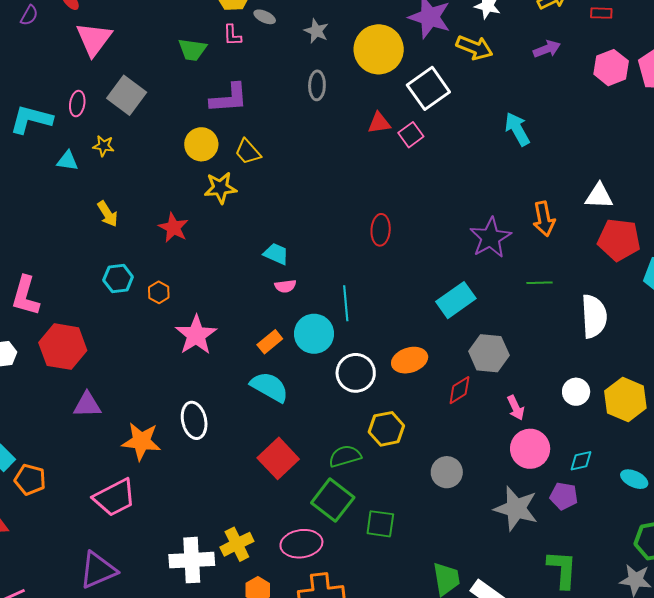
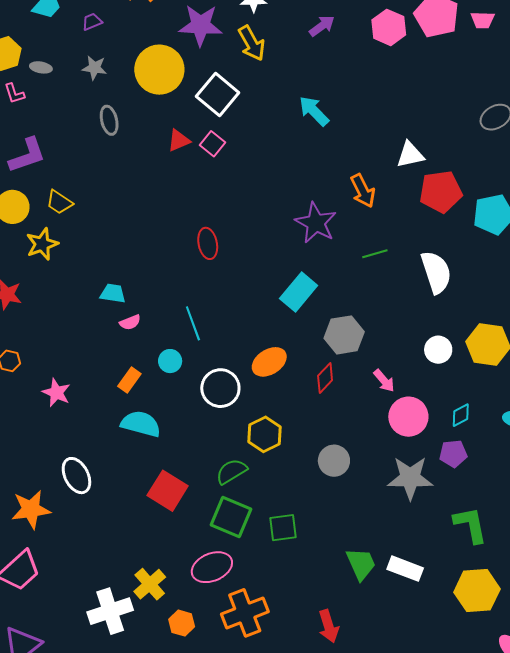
yellow arrow: (474, 48) -> (252, 43), turned 54
cyan circle: (314, 334) -> (170, 361), size x0.6
pink star: (196, 335) -> (56, 393), size x0.7

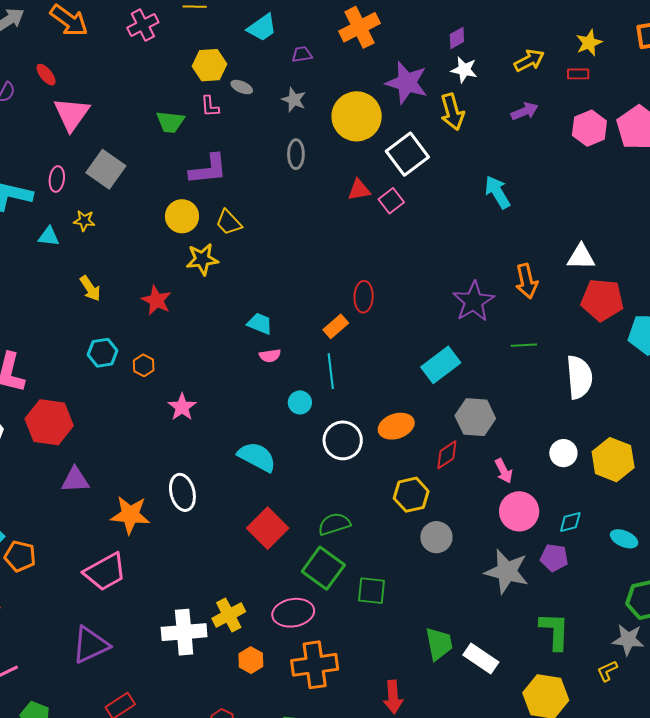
orange rectangle: (129, 380) -> (336, 326), moved
yellow hexagon: (265, 434) -> (411, 495), moved

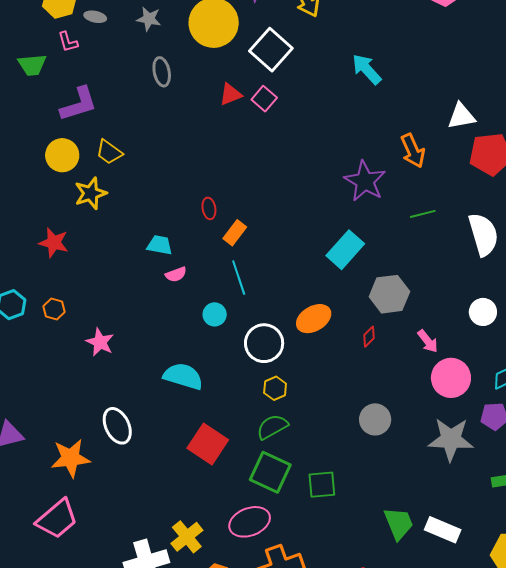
red ellipse: (364, 297) -> (209, 208), moved, size x0.7
red diamond: (447, 455) -> (369, 337), size x0.7
yellow hexagon: (411, 495) -> (275, 388), moved, size x0.7

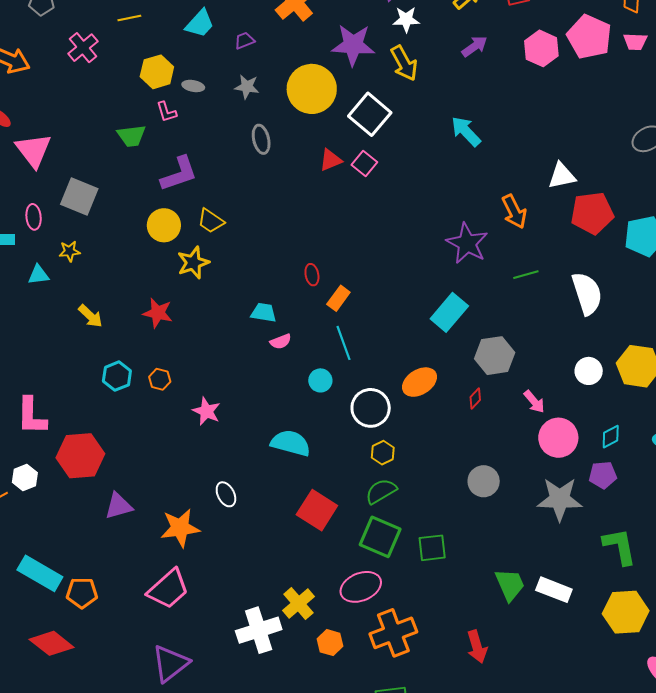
white ellipse: (117, 426) -> (226, 494), size x0.7

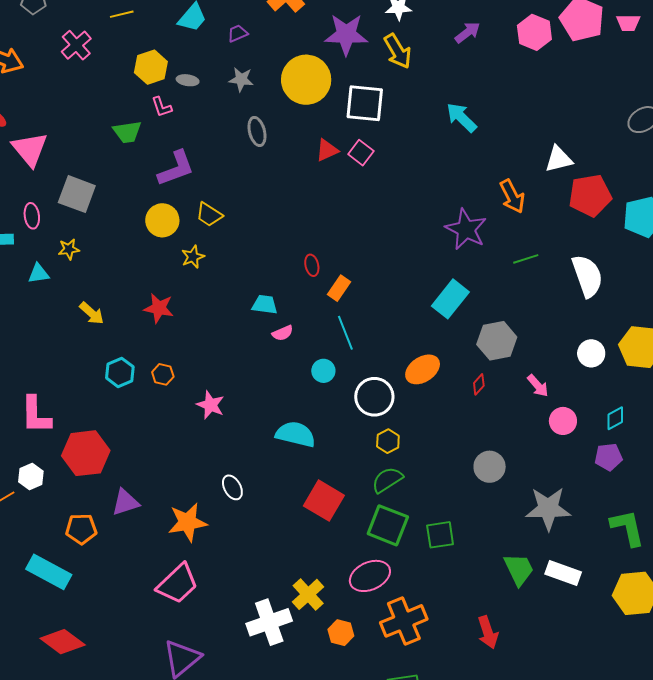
white square: (370, 114) -> (365, 103), turned -33
yellow star: (193, 263) -> (193, 257), size x0.7
pink circle: (558, 438) -> (563, 421), size x0.7
gray star: (560, 499) -> (548, 509), moved
orange pentagon: (82, 593) -> (81, 529), moved

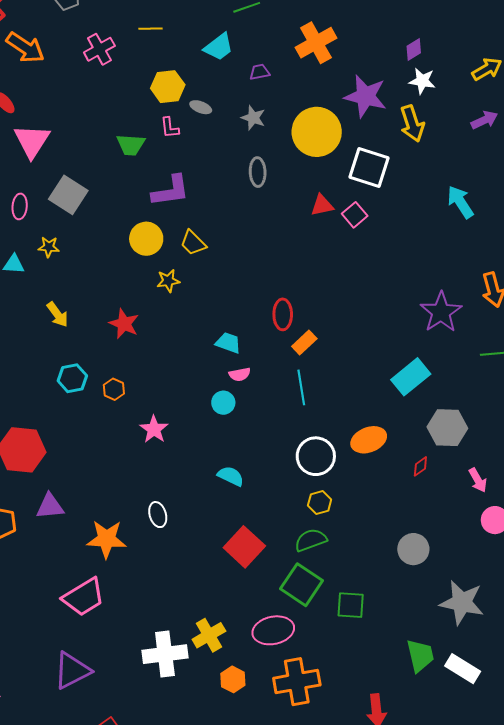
red ellipse: (312, 265) -> (283, 314), size x1.4
cyan circle: (323, 371) -> (223, 403), moved
cyan semicircle: (295, 434) -> (231, 476), size x0.7

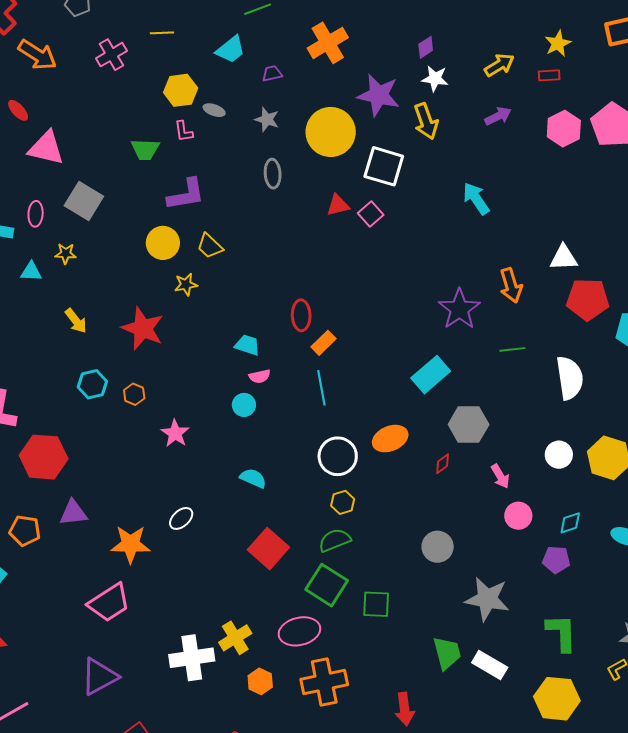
pink triangle: (32, 141) -> (46, 148), turned -48
red star: (124, 324) -> (143, 328), size x1.4
white ellipse: (158, 515) -> (181, 518), turned 65

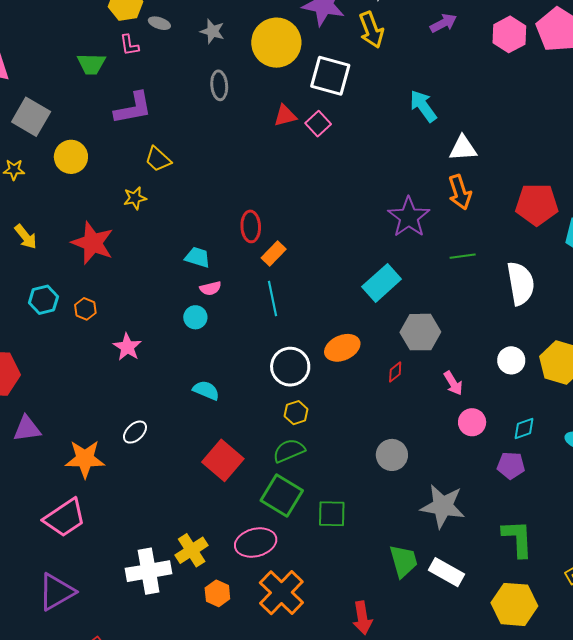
yellow circle: (163, 243) -> (71, 157), moved
white triangle: (564, 258) -> (463, 148), moved
orange cross: (324, 682) -> (281, 593), turned -33

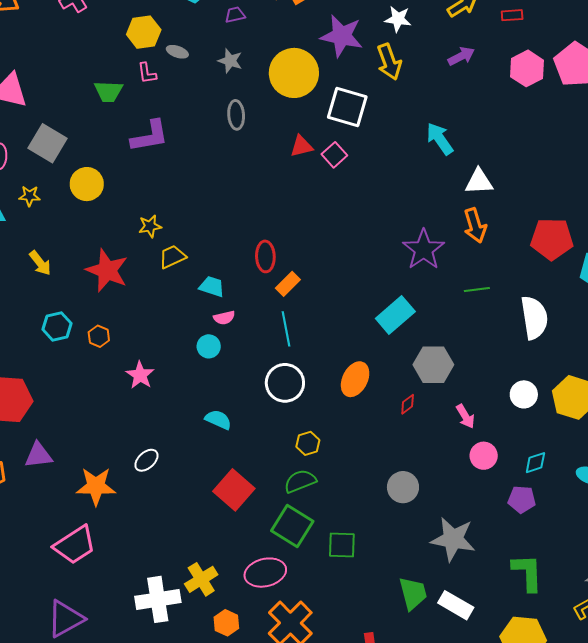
yellow trapezoid: (158, 159) -> (172, 257), moved, turned 112
orange ellipse: (342, 348) -> (355, 379), turned -40
white circle: (290, 367) -> (285, 383), moved

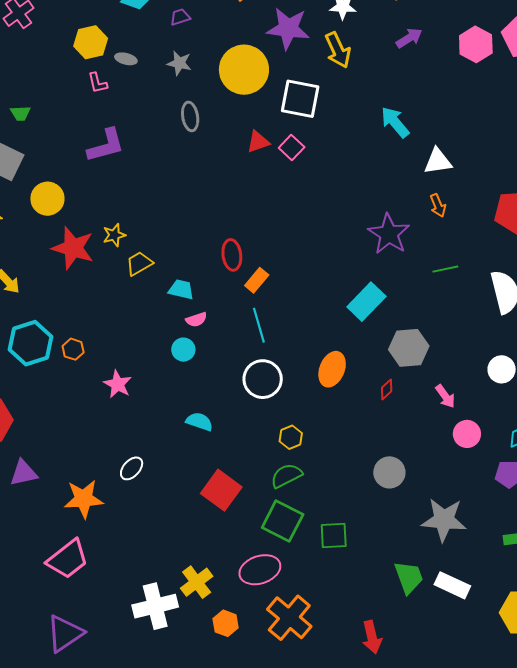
green trapezoid: (109, 91) -> (20, 113), moved, size x0.7
orange arrow: (475, 225) -> (438, 205), size x0.7
red star: (107, 270) -> (73, 248), moved
cyan hexagon: (57, 326) -> (31, 343), size x1.5

